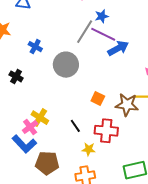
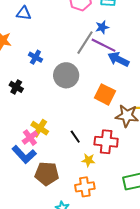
blue arrow: (118, 48) -> (118, 59), turned -125
orange square: (98, 99) -> (105, 94), moved, size x1.5

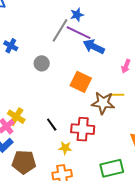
gray circle: (66, 75) -> (42, 63), size x0.6

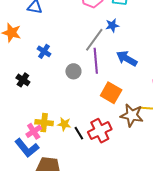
purple line: (79, 33) -> (96, 61), moved, turned 55
yellow cross: (16, 117) -> (44, 123), turned -30
red cross: (83, 129) -> (100, 131), moved, turned -35
yellow star: (65, 148) -> (64, 124), moved

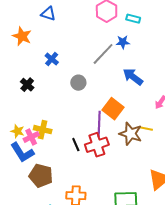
purple line: (96, 61) -> (99, 124), moved
yellow star: (64, 124) -> (17, 131), moved

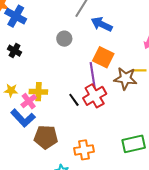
blue cross: (52, 59) -> (16, 16), moved, size x1.5
blue arrow: (133, 77) -> (102, 24), moved
yellow star: (17, 131) -> (11, 90), moved

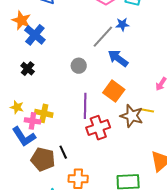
purple line: (93, 75) -> (85, 106), moved
black line: (74, 100) -> (63, 152), moved
pink cross: (29, 101) -> (32, 121), turned 35

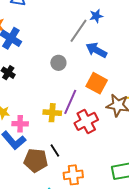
purple line: (85, 106) -> (70, 102), turned 30
yellow cross: (44, 113) -> (52, 113), moved

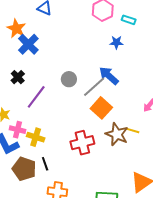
gray line: (78, 31) -> (94, 87), moved
purple line: (70, 102) -> (36, 97), moved
yellow cross: (52, 113) -> (36, 137), moved

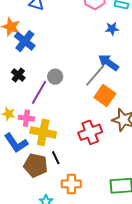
gray circle: (69, 79) -> (55, 77), moved
pink cross: (18, 130) -> (26, 118), moved
yellow cross: (36, 137) -> (43, 132), size x1.4

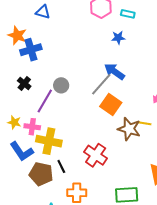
blue cross: (25, 41) -> (31, 50), turned 35
red cross: (90, 132) -> (96, 155), moved, turned -35

